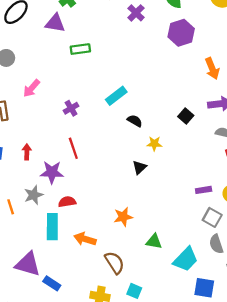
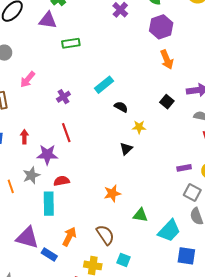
orange arrow: (212, 68) -> (167, 60), moved
orange arrow: (85, 239) -> (69, 237), moved, turned 102

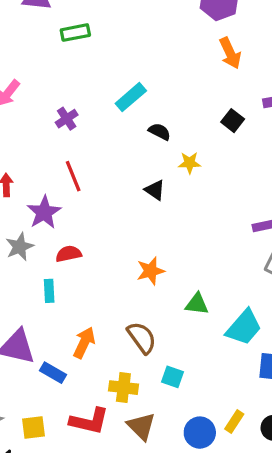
black triangle: (126, 149) -> (155, 190), moved, turned -40
purple star: (47, 155) -> (44, 212), turned -30
cyan rectangle: (49, 204) -> (49, 291), size x0.6

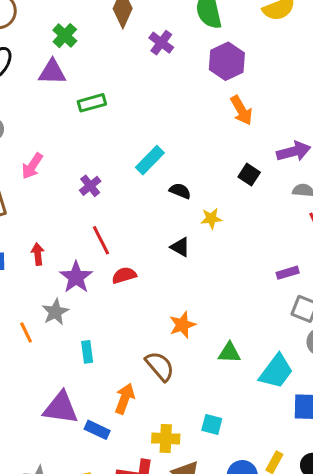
red semicircle: (69, 254) -> (124, 275), moved
brown semicircle: (142, 338) -> (160, 366), moved

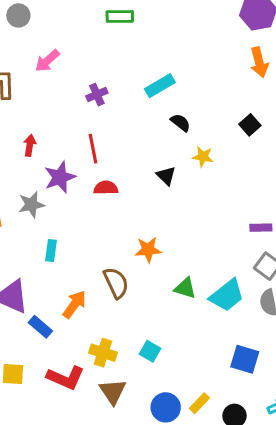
cyan trapezoid: (276, 371) -> (227, 295), moved

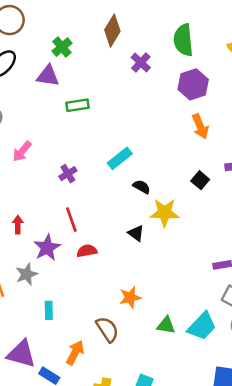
yellow star: (203, 157) -> (165, 213), size x1.6

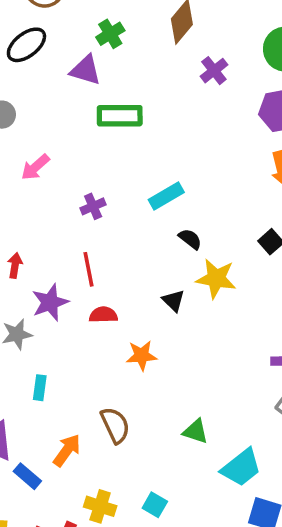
green rectangle: (78, 105) -> (120, 116), size x1.4
orange star: (130, 297) -> (142, 356), moved
cyan trapezoid: (202, 326) -> (241, 468), moved

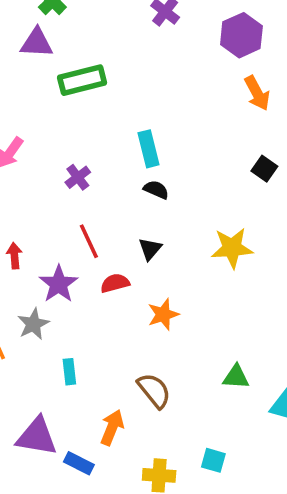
cyan rectangle: (166, 196) -> (148, 149), turned -60
black semicircle: (190, 239) -> (156, 190), moved
yellow star: (216, 279) -> (232, 248), moved
black triangle: (173, 301) -> (150, 249), moved, turned 40

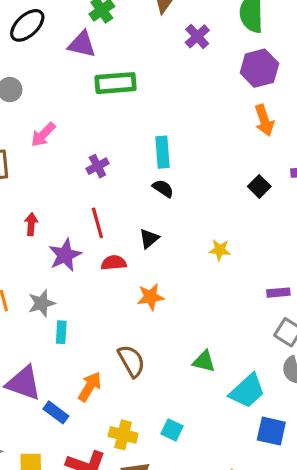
yellow star: (232, 248) -> (220, 250), size x0.6
gray star: (33, 324) -> (42, 303), moved

